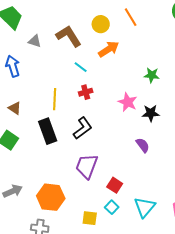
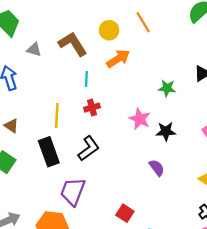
cyan line: (81, 67) -> (86, 79), turned 56
purple trapezoid: (87, 166) -> (73, 192), moved

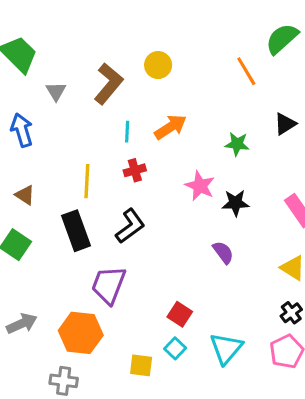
orange line: (143, 22) -> (246, 71), moved
brown L-shape: (73, 44) -> (109, 84), turned 72
gray triangle: (34, 50) -> (56, 91), turned 42
orange arrow: (118, 59) -> (170, 127), moved

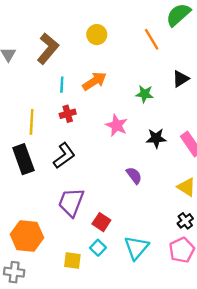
yellow circle: (158, 65) -> (97, 35), moved
black star: (236, 203) -> (156, 138), moved
purple trapezoid: (109, 285) -> (71, 202), moved

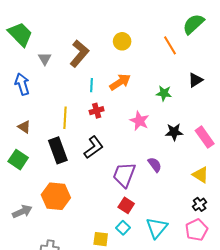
purple trapezoid: (71, 202) -> (124, 175), moved
orange hexagon: (27, 236) -> (56, 196), moved

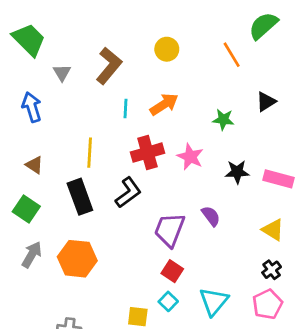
red cross: (97, 111) -> (148, 153), moved, size x1.6
pink rectangle: (205, 137) -> (278, 179), turned -40
gray arrow: (22, 212) -> (32, 255), moved, turned -36

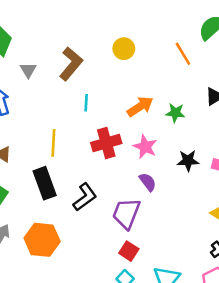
orange arrow: (164, 104) -> (140, 106), moved
black L-shape: (128, 193) -> (85, 197), moved
purple semicircle: (211, 216) -> (148, 182), moved

